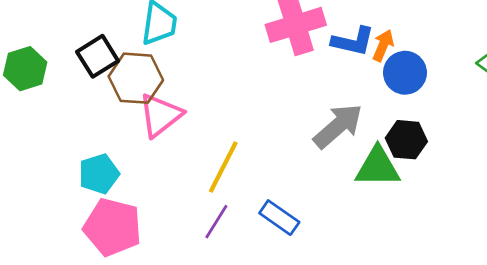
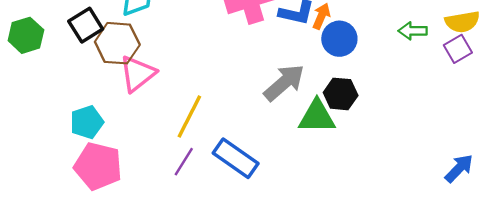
blue rectangle: (279, 218) -> (236, 158), size x1.4

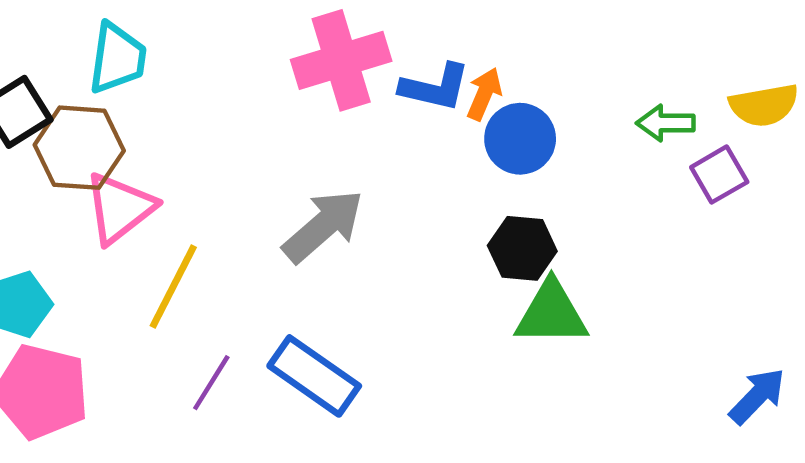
purple square: (458, 49) -> (719, 175), moved
gray arrow: (284, 83) -> (323, 226), moved
yellow line: (189, 117) -> (173, 286), moved
green triangle: (317, 117) -> (551, 313), moved

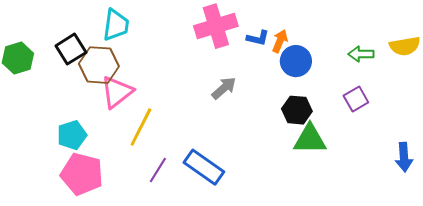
blue L-shape: (435, 87) -> (258, 38), size x0.7
purple square: (719, 175) -> (356, 99), moved
gray arrow: (323, 226) -> (224, 88), moved, size x0.7
blue arrow: (757, 396) -> (404, 157), moved, turned 132

